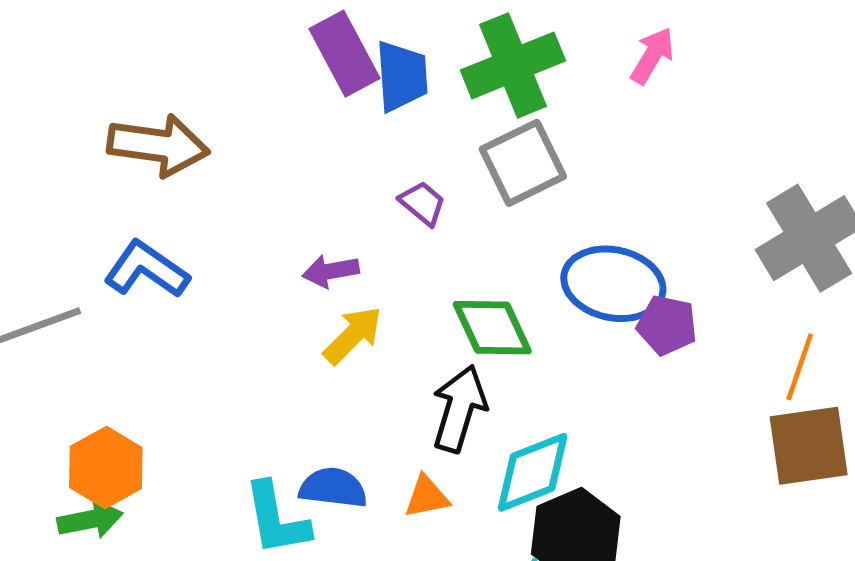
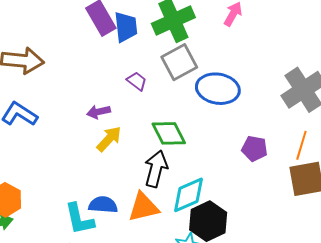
blue ellipse: (613, 284) -> (218, 89), moved
purple pentagon: (667, 325) -> (255, 149), moved
orange triangle: (427, 497) -> (143, 207), size x1.6

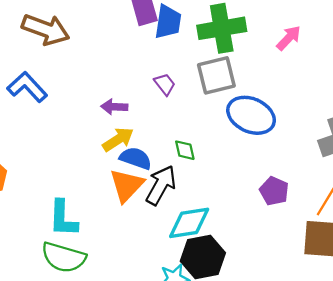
green diamond: (169, 133) -> (185, 150), size x0.6
blue semicircle: (103, 205) -> (136, 158), moved
orange triangle: (143, 207) -> (127, 185), moved, turned -48

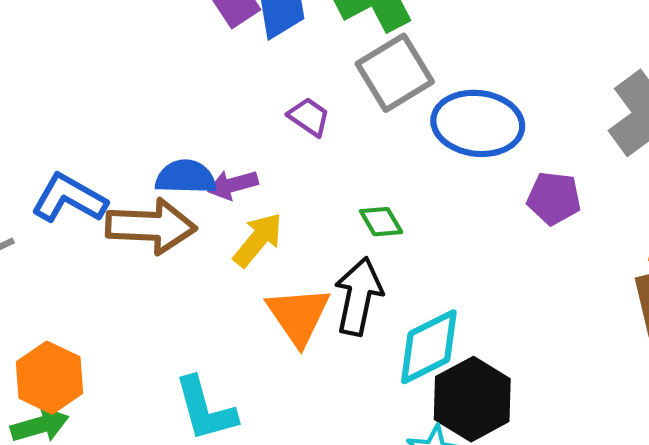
brown arrow: (46, 29) -> (151, 226), moved
blue semicircle: (136, 158) -> (186, 177), moved
purple pentagon: (274, 191) -> (554, 198), moved

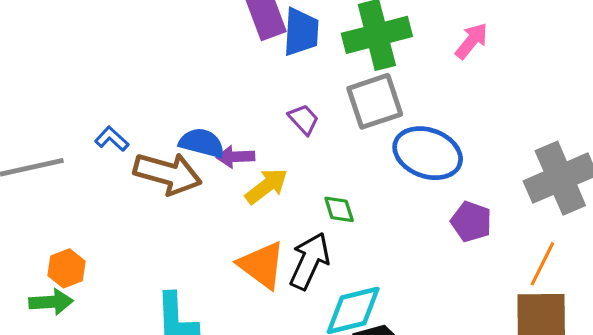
blue L-shape: (69, 198) -> (112, 139), size x0.6
yellow arrow: (258, 240) -> (266, 186), moved
orange triangle: (298, 316) -> (262, 265), turned -32
orange hexagon: (49, 378) -> (66, 268), size x0.7

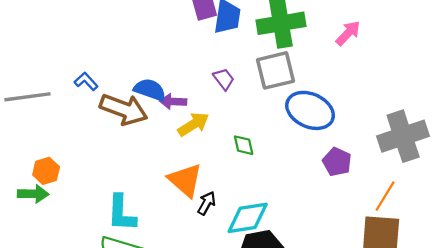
black arrow: (310, 261) -> (207, 203), moved, size x0.6

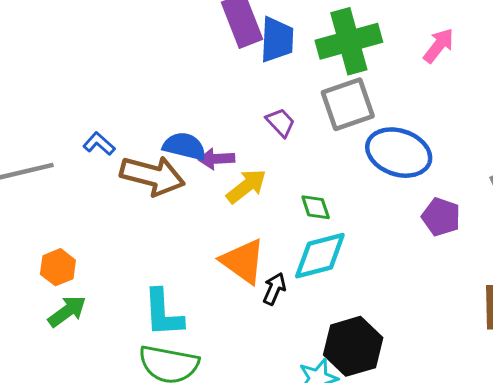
green arrow: (33, 194) -> (67, 311), moved, turned -32
cyan diamond: (248, 218) -> (320, 256), moved

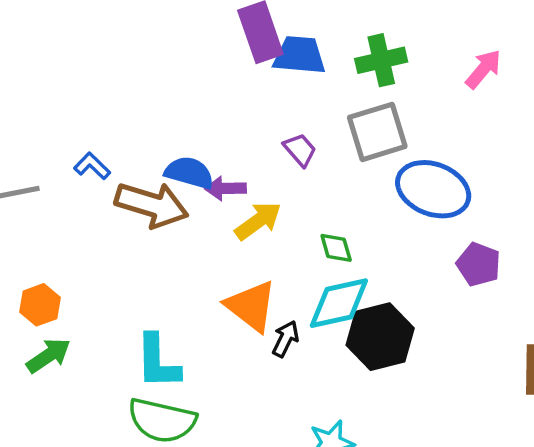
blue trapezoid: (277, 40) -> (299, 55), turned -90
green cross: (349, 41) -> (381, 60), size x0.7
black hexagon: (353, 346) -> (380, 337), moved

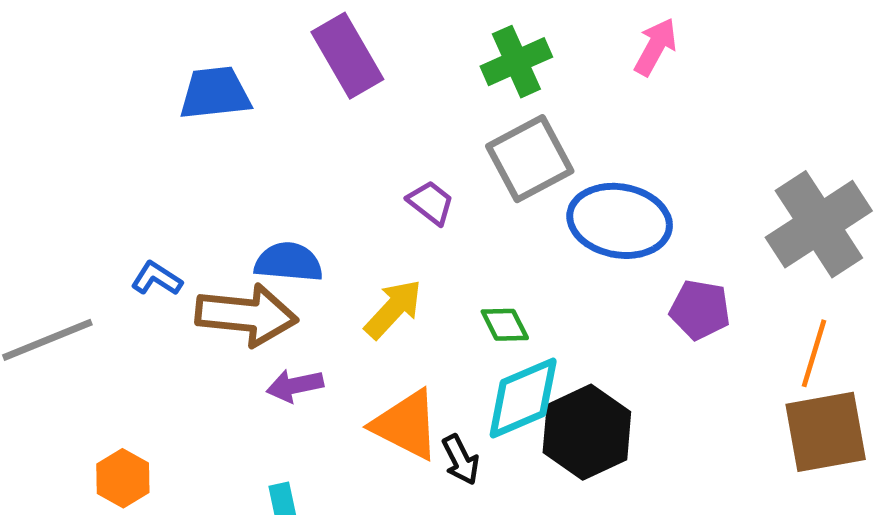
blue trapezoid: (299, 55) -> (215, 93), moved
purple arrow: (225, 188) -> (295, 386), moved
black arrow: (285, 339) -> (461, 460), turned 138

